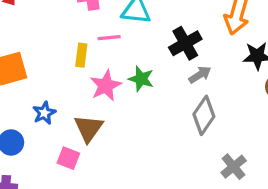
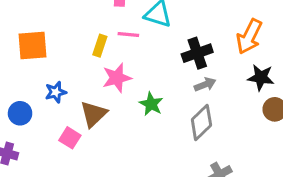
green star: (141, 79) -> (151, 104), moved

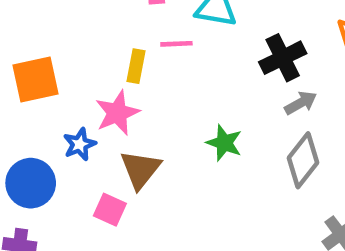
pink star: (117, 78) -> (117, 113), moved
blue circle: (20, 113) -> (31, 183), size x1.4

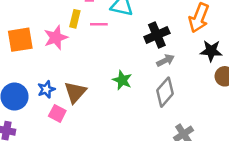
yellow rectangle: (136, 66) -> (75, 19), moved
pink star: (117, 113) -> (56, 38), moved
blue star: (80, 144) -> (46, 89), moved

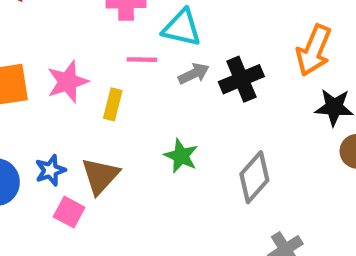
yellow rectangle: (75, 19) -> (113, 104), moved
gray arrow: (165, 60) -> (194, 74), moved

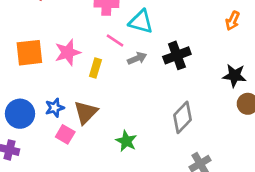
orange arrow: (314, 50) -> (233, 21), moved, size x0.6
pink line: (142, 60) -> (115, 40), turned 30
gray arrow: (194, 74) -> (137, 58), moved
green star: (181, 156) -> (126, 141), moved

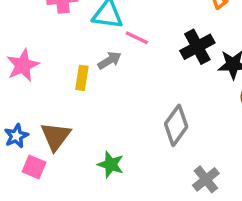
pink line: (115, 40) -> (137, 38), moved
black cross: (177, 55) -> (197, 47), moved
yellow rectangle: (95, 68) -> (82, 78), moved

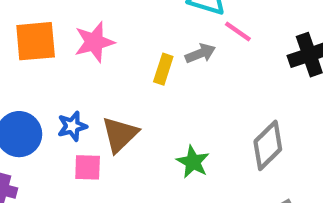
green star: (111, 164) -> (193, 162), moved
pink square: (34, 167) -> (88, 167), turned -30

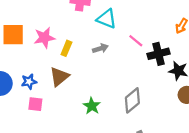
pink line: (238, 32) -> (136, 41), moved
yellow rectangle: (163, 69) -> (66, 48), moved
brown triangle: (120, 135) -> (59, 77), moved

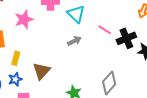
cyan triangle: (107, 19) -> (76, 14), turned 30
pink star: (44, 38) -> (24, 20), moved
yellow rectangle: (66, 48) -> (16, 58), moved

